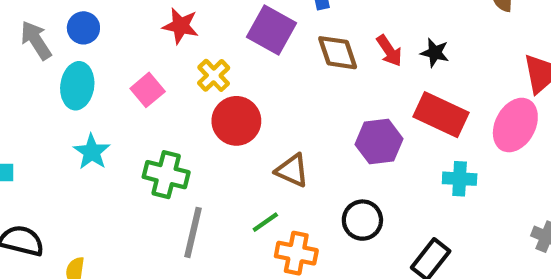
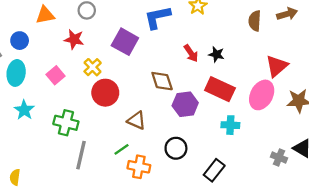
brown diamond: (338, 53) -> (162, 81), moved

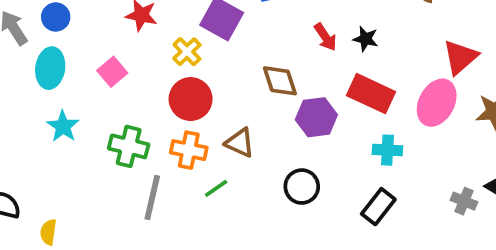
yellow cross: (93, 67) -> (187, 52), moved
orange cross: (139, 167) -> (189, 150), moved
black rectangle: (214, 170) -> (378, 207), moved

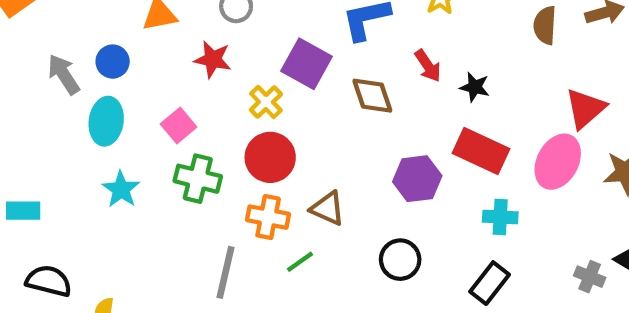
red arrow: (325, 37) -> (428, 66), moved
brown diamond: (280, 81) -> (372, 96), moved
green cross: (129, 146) -> (198, 179), moved

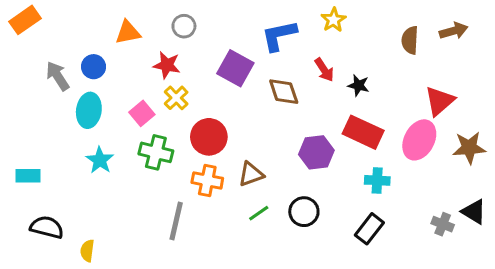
yellow cross: (266, 102) -> (176, 98), moved
brown triangle: (328, 208) -> (251, 174), turned -44
green line: (300, 262) -> (259, 213), moved

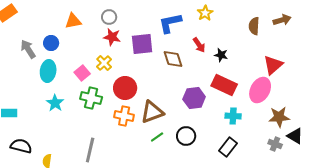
red star: (167, 65) -> (112, 37), moved
purple square: (235, 68) -> (142, 44), turned -35
brown star: (469, 148) -> (279, 117), moved
brown triangle: (251, 174) -> (152, 112), size x1.4
gray line: (176, 221) -> (90, 150), moved

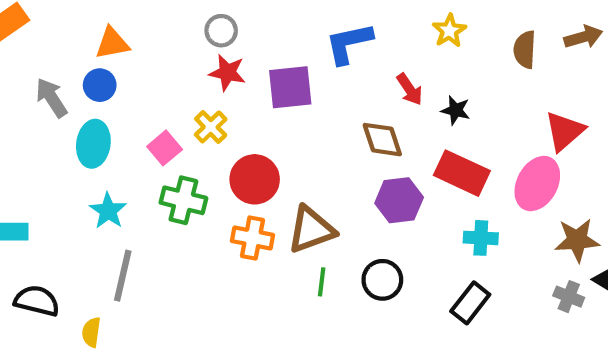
yellow star: (205, 13) -> (449, 31), moved
orange triangle: (73, 21) -> (112, 43), moved
brown diamond: (173, 59) -> (382, 140), moved
green line: (157, 137) -> (322, 282), turned -48
gray line: (90, 150) -> (123, 276), moved

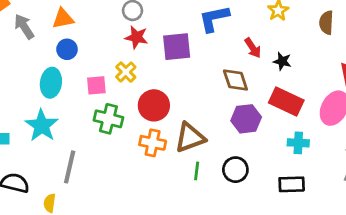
blue circle: (100, 85) -> (67, 49), moved
gray arrow: (52, 98) -> (24, 27), moved
pink square: (165, 148) -> (96, 85), turned 35
cyan star: (108, 211) -> (42, 125), moved, size x1.4
black rectangle: (470, 303) -> (292, 184), turned 50

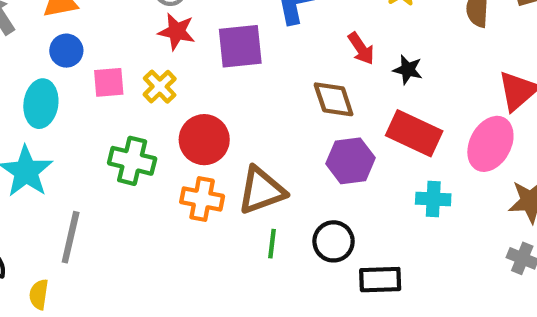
pink square: (96, 85) -> (109, 82), moved
black rectangle: (292, 184) -> (380, 280), moved

